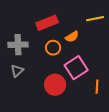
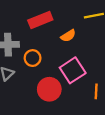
orange circle: (53, 48) -> (33, 58), moved

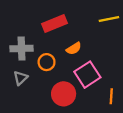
orange semicircle: (68, 36) -> (74, 48), moved

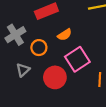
gray cross: (22, 48) -> (15, 35), turned -30
gray triangle: (20, 78) -> (23, 70), moved

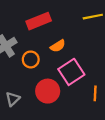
gray triangle: (23, 70) -> (13, 99), moved

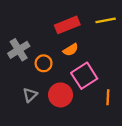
red rectangle: (39, 21) -> (67, 25), moved
gray triangle: (13, 99) -> (30, 95), moved

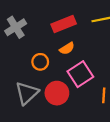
gray cross: (19, 50) -> (16, 27), moved
gray triangle: (30, 95) -> (27, 93), size x1.6

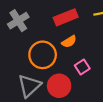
orange circle: (40, 62) -> (43, 55), size x1.6
pink square: (80, 74) -> (82, 67), size x0.6

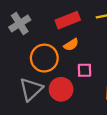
pink square: (82, 67) -> (84, 70), turned 32

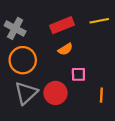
gray cross: (20, 23) -> (15, 28), turned -30
orange circle: (44, 58) -> (23, 60), moved

